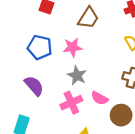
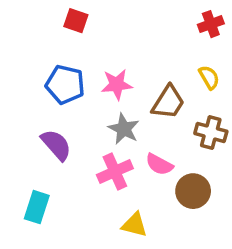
brown trapezoid: (88, 18) -> (168, 102), moved

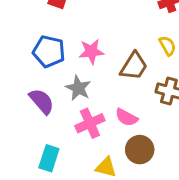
gray star: (124, 129) -> (78, 88), moved
brown circle: (193, 191) -> (140, 150), moved
cyan rectangle: (37, 207) -> (49, 158), moved

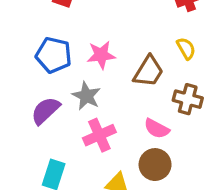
purple semicircle: (42, 101) -> (45, 111), turned -92
pink semicircle: (127, 117) -> (157, 129), moved

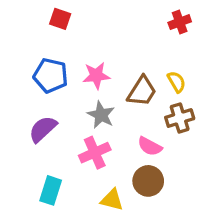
yellow semicircle: (186, 48) -> (177, 82), moved
gray star: (86, 96) -> (101, 115), moved
brown cross: (188, 99) -> (180, 118), turned -32

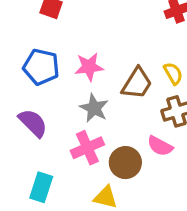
purple semicircle: (43, 129) -> (33, 123), turned 88
pink semicircle: (150, 146) -> (160, 146), moved
brown circle: (148, 181) -> (125, 163), moved

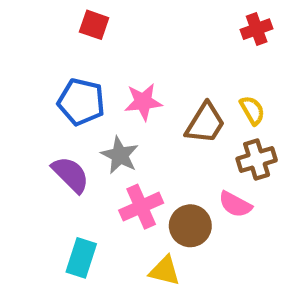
gray star: (94, 108) -> (120, 155), moved

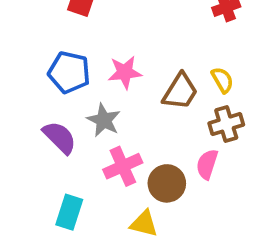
pink semicircle: (235, 204) -> (207, 164), turned 80

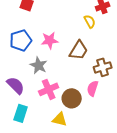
blue pentagon: (69, 72) -> (21, 40), turned -30
yellow semicircle: (222, 80) -> (90, 21), moved
purple semicircle: (60, 137) -> (16, 85), moved

